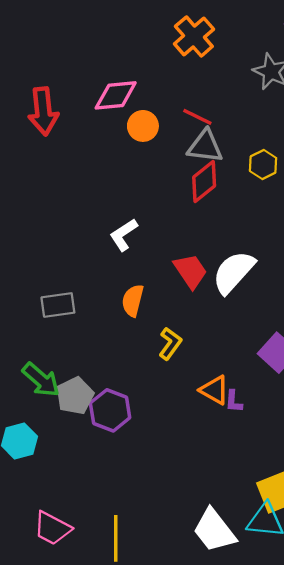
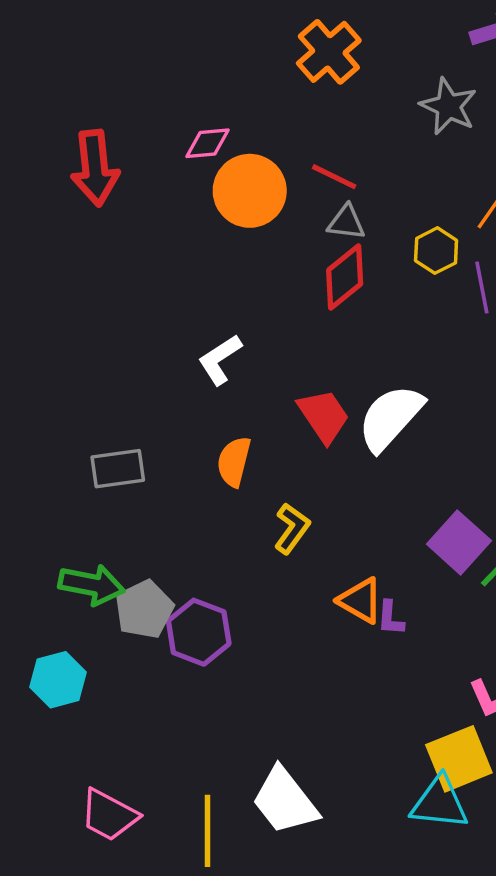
pink diamond: (116, 95) -> (208, 143), size x0.7
orange circle: (143, 126) -> (250, 191), size x1.5
gray triangle: (205, 146) -> (346, 222), size x0.7
green arrow: (41, 380) -> (91, 585), turned -30
white trapezoid: (214, 531) -> (285, 801), moved

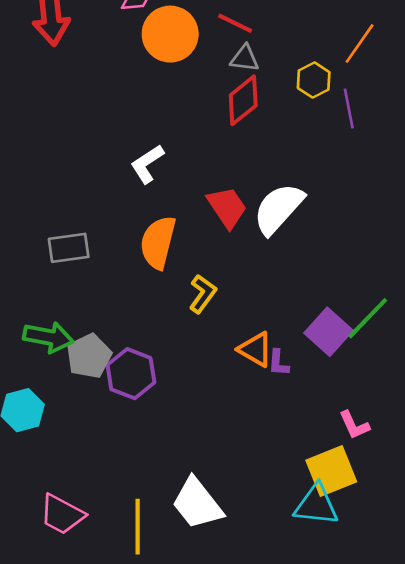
orange semicircle: (234, 462) -> (158, 242), size x1.4
purple square: (459, 542) -> (328, 332), moved

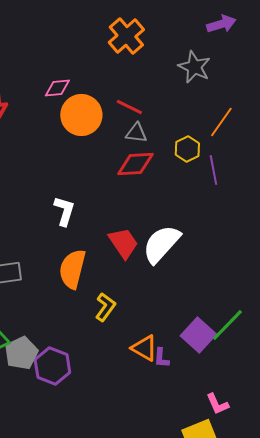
red diamond: (243, 100) -> (135, 164), turned 36
white L-shape: (147, 164) -> (64, 211), turned 140

